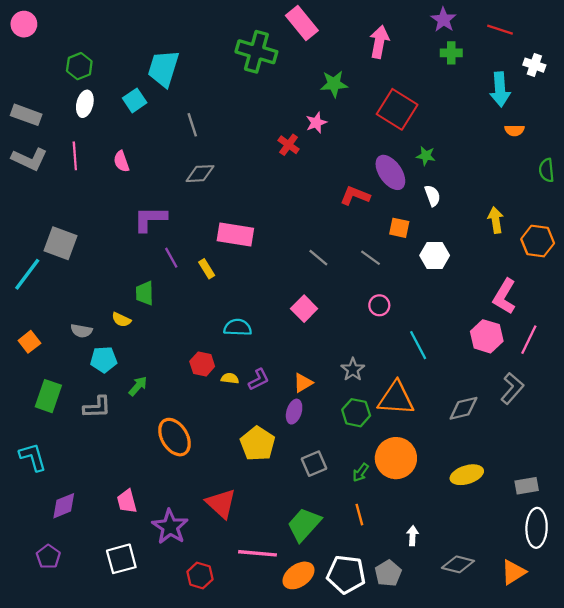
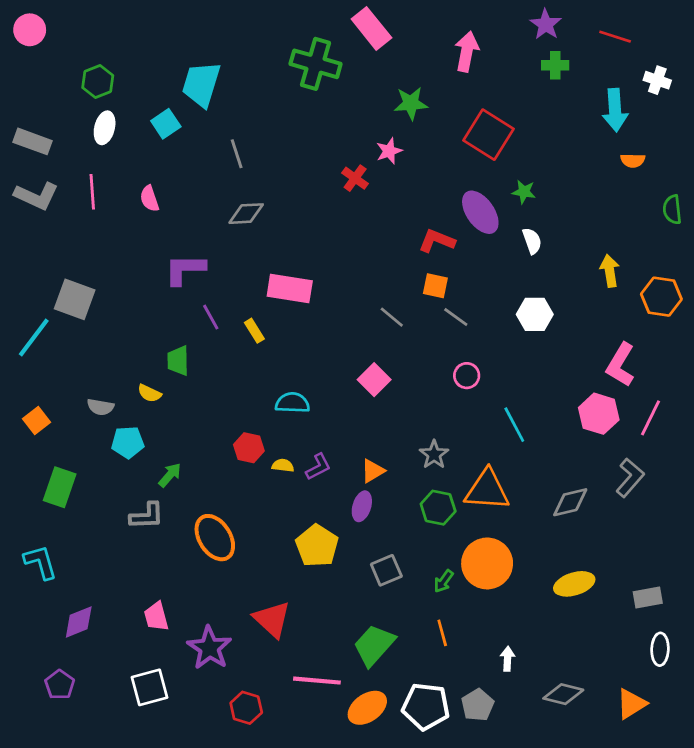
orange square: (399, 228) -> (435, 286), moved
gray L-shape: (97, 407) -> (147, 516), moved
white ellipse: (537, 528) -> (660, 649), size x0.7

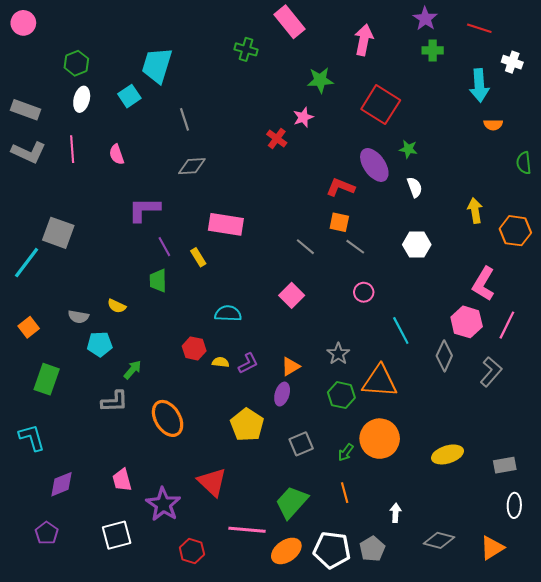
green cross: (316, 64) -> (246, 49), size x0.6
green trapezoid: (178, 361) -> (158, 281), moved
gray diamond: (570, 502) -> (444, 356), moved, turned -52

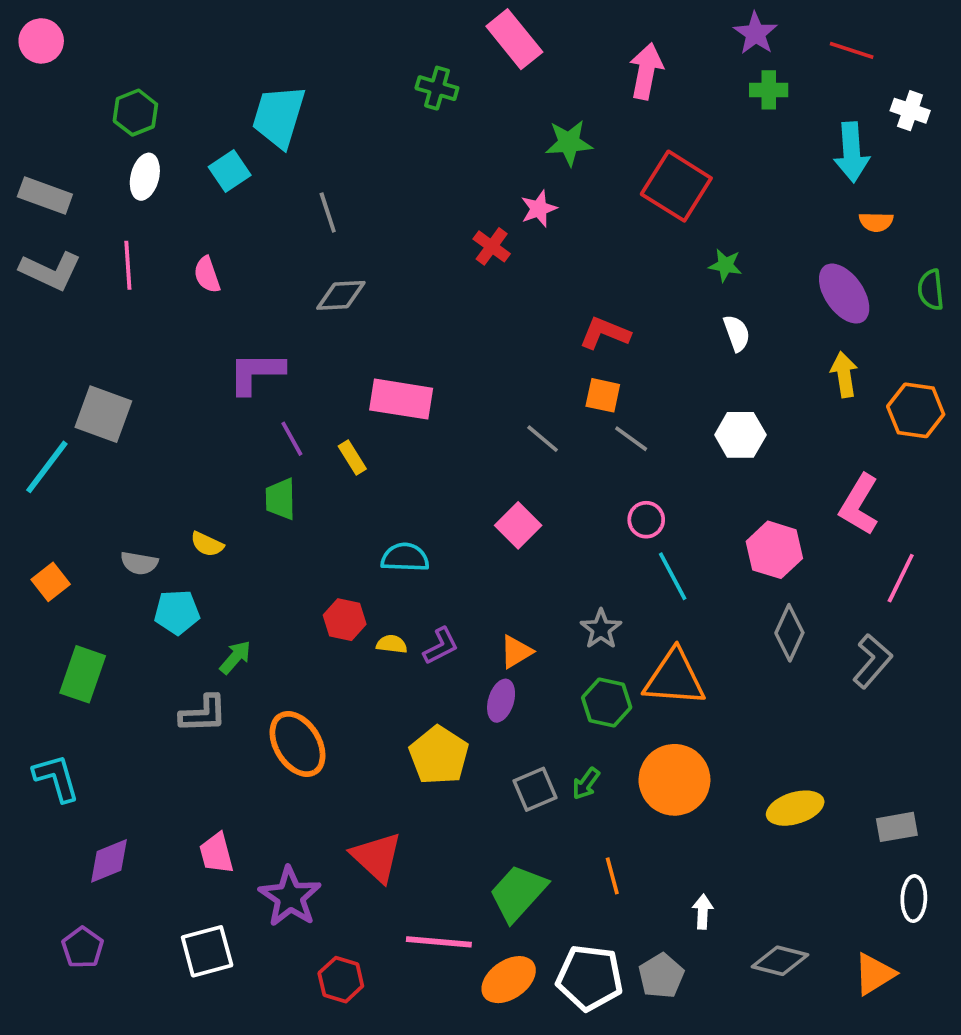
purple ellipse: (374, 165) -> (844, 294), moved
pink hexagon: (467, 322) -> (774, 550), moved
cyan line: (401, 330) -> (673, 576), moved
green arrow: (346, 452) -> (586, 784), moved

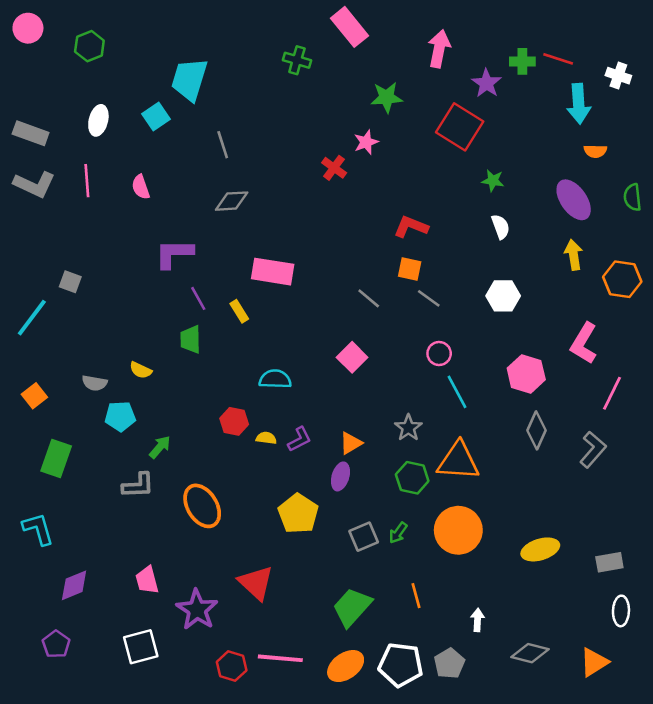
purple star: (756, 33) -> (486, 83), moved
red line: (852, 50) -> (558, 59), moved
green hexagon: (135, 113) -> (89, 46), moved
gray square: (103, 414) -> (70, 282), size x0.6
pink line: (439, 942) -> (280, 658), moved

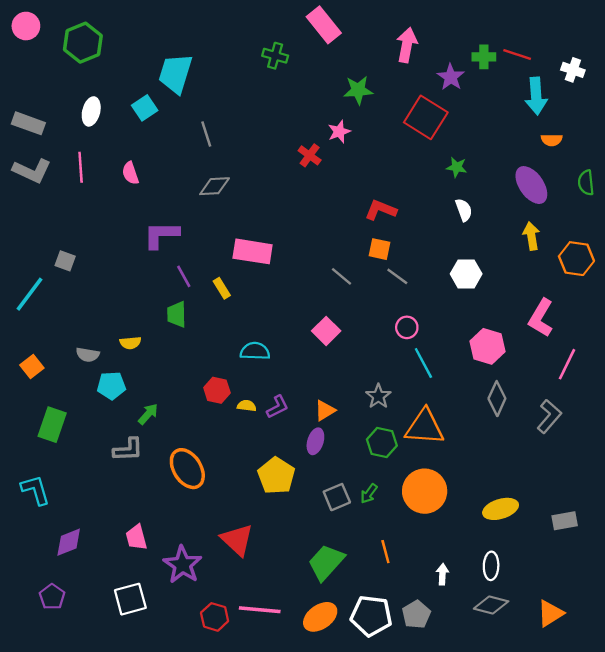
green hexagon: (89, 46) -> (83, 43), size x1.4
yellow semicircle: (141, 370) -> (130, 343), turned -30
white ellipse: (621, 611) -> (491, 566), moved

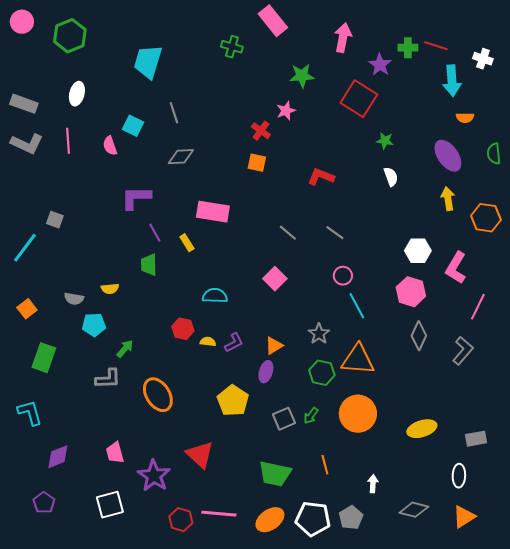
cyan square: (145, 108) -> (133, 126), moved, turned -30
orange square: (380, 249) -> (257, 163), moved
white hexagon: (466, 274) -> (418, 251), moved
green trapezoid: (326, 562) -> (275, 474), turned -120
white ellipse: (491, 566) -> (459, 476), moved

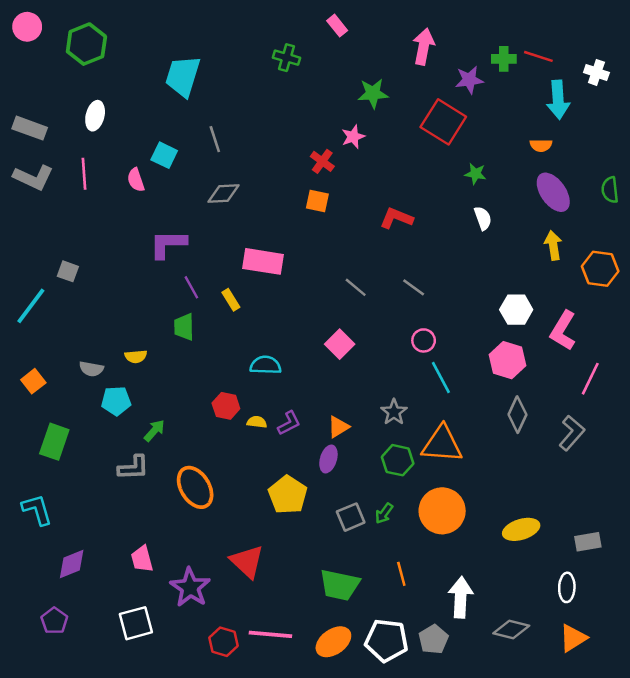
pink rectangle: (273, 21) -> (337, 26), size x0.6
purple star: (380, 65) -> (469, 80), turned 30
orange semicircle: (465, 118) -> (541, 145), moved
white arrow: (373, 484) -> (461, 597), size x1.8

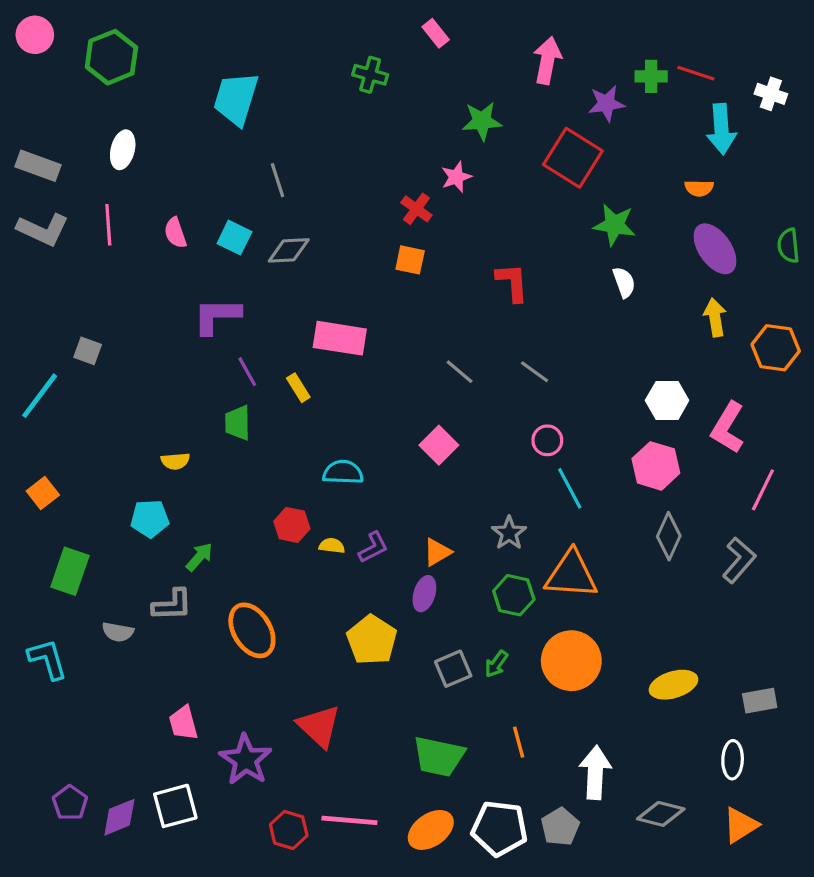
cyan square: (164, 155) -> (234, 238), moved
green star: (475, 174) -> (614, 225), size x1.5
red L-shape: (396, 218) -> (512, 282), turned 64
gray semicircle: (91, 369) -> (118, 632), moved
purple diamond: (72, 564) -> (119, 817), moved

